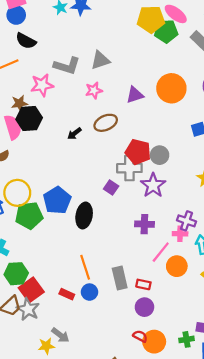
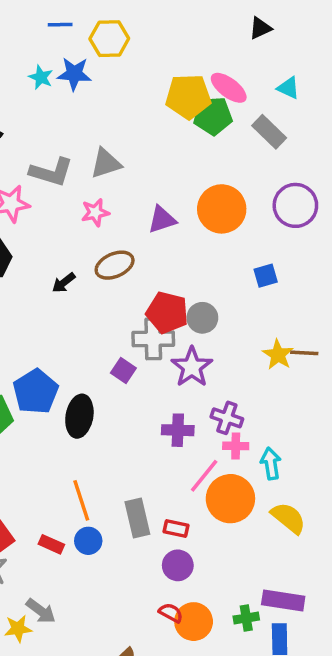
purple cross: (186, 221) -> (227, 418), moved
orange circle: (177, 266) -> (230, 499), size x1.4

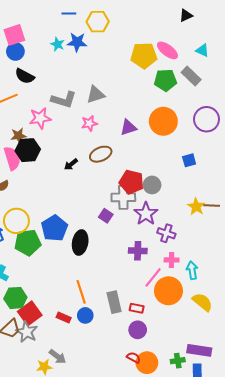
green pentagon: (213, 116) -> (165, 80), moved
purple cross: (227, 418) -> (166, 233), moved

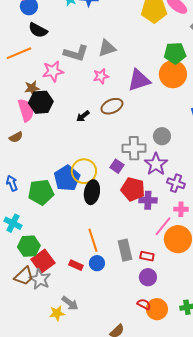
green pentagon: (165, 80) -> (175, 53), moved
purple triangle: (128, 127) -> (139, 80), size x1.4
red pentagon: (131, 182) -> (133, 189), moved
yellow circle: (16, 221) -> (84, 171), moved

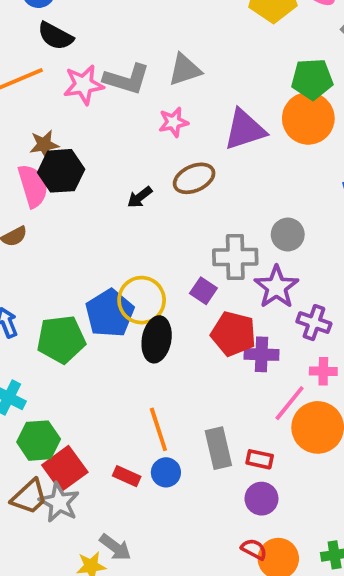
pink star: (53, 71) -> (84, 85), moved

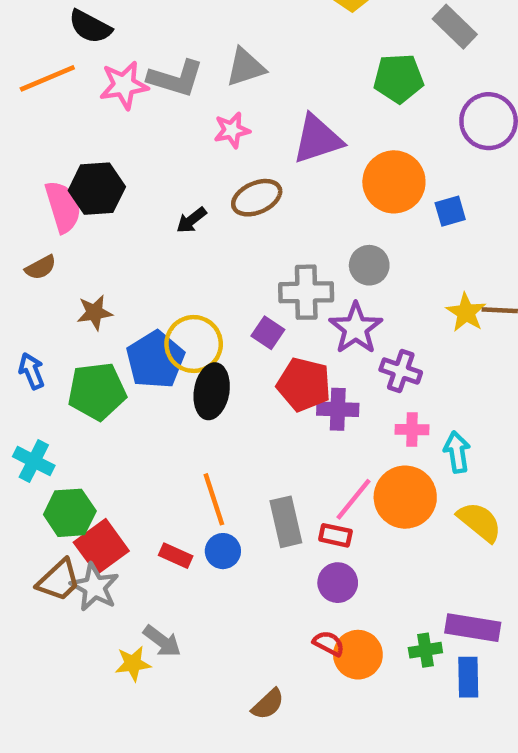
orange circle: (308, 118) -> (394, 182), moved
brown star: (44, 145) -> (95, 312), moved
pink line: (290, 403) -> (353, 499), moved

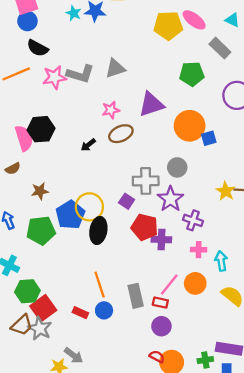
pink star: (232, 130) -> (111, 110), moved
blue square: (450, 211) -> (209, 138), moved
orange circle: (405, 497) -> (195, 283), size x0.7

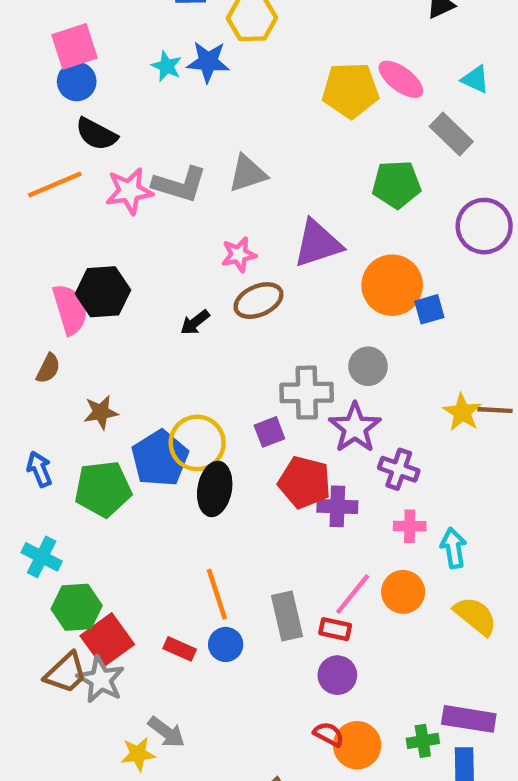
brown semicircle: (13, 169) -> (48, 368), turned -35
purple square: (127, 201) -> (269, 432), turned 35

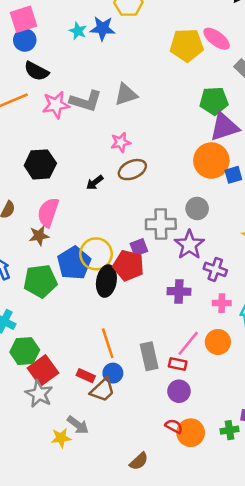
purple triangle: (318, 244) -> (224, 127), moved
pink semicircle: (70, 309) -> (48, 212), moved, turned -144
red pentagon: (305, 482) -> (128, 266), moved
brown trapezoid: (66, 673) -> (103, 390), moved

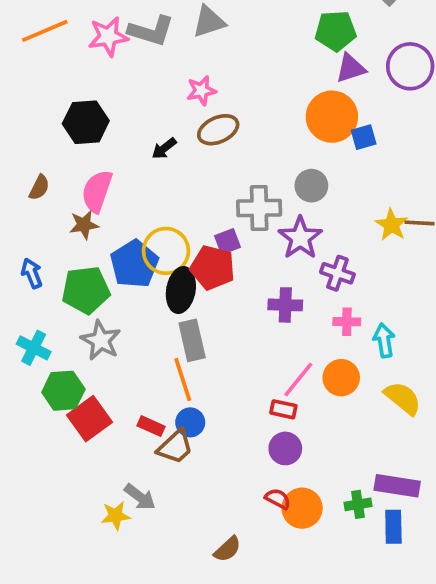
purple triangle: (224, 127) -> (351, 68), size x0.7
gray rectangle: (149, 356) -> (192, 340), moved
gray star: (39, 394) -> (101, 340), moved

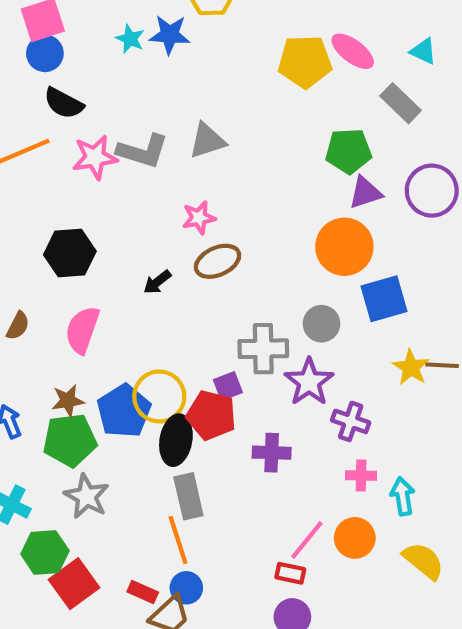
blue square: (364, 137) -> (384, 299), moved, size x1.6
brown star: (84, 225) -> (68, 401), moved
purple cross: (285, 305) -> (272, 453), moved

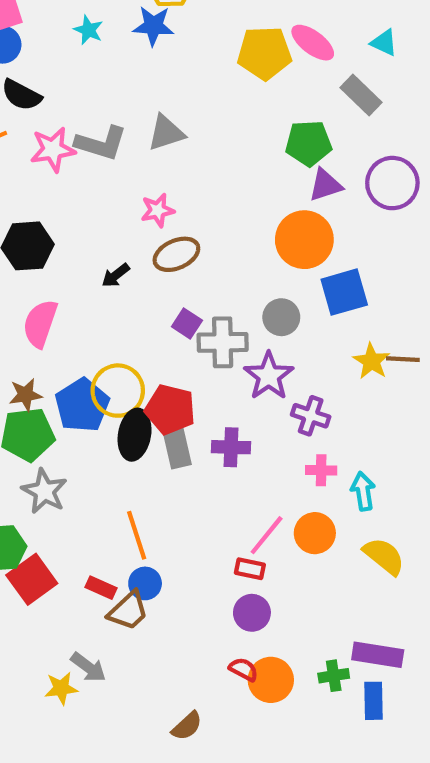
blue star: (170, 35) -> (153, 26), moved
purple square: (228, 386) -> (187, 323), moved, turned -36
gray rectangle: (188, 496) -> (176, 445), moved

